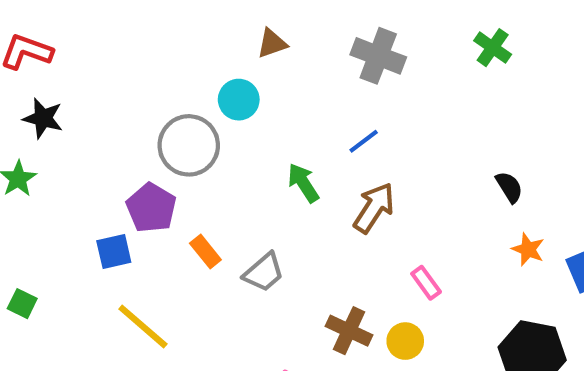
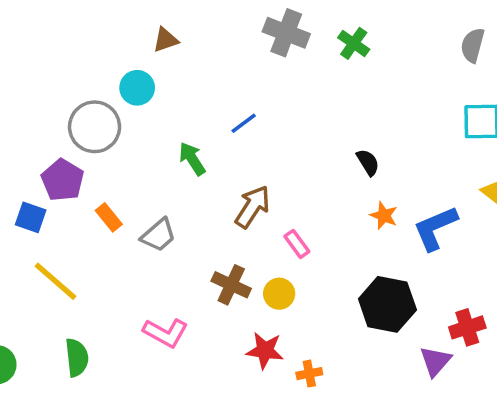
gray cross: (378, 56) -> (286, 33), moved
brown arrow: (374, 208) -> (252, 207), moved
blue square: (114, 252) -> (31, 217), turned 32

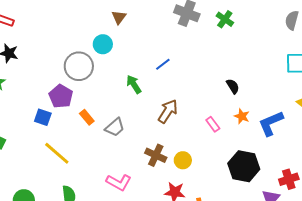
brown triangle: (166, 40) -> (119, 17), turned -35
pink rectangle: (297, 244) -> (213, 124), moved

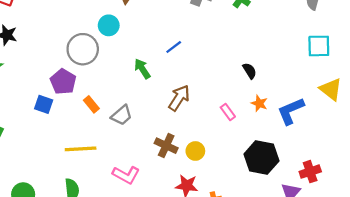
yellow line: (57, 153) -> (81, 149), moved, turned -44

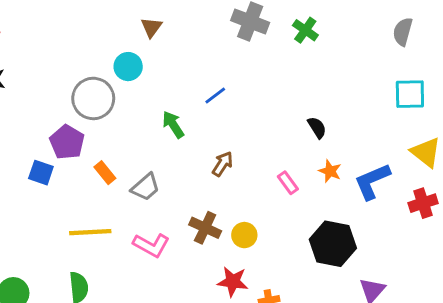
brown arrow: (179, 98) -> (223, 164), size x0.7
red cross: (310, 172) -> (423, 203), moved
pink L-shape: (126, 175) -> (151, 245), moved

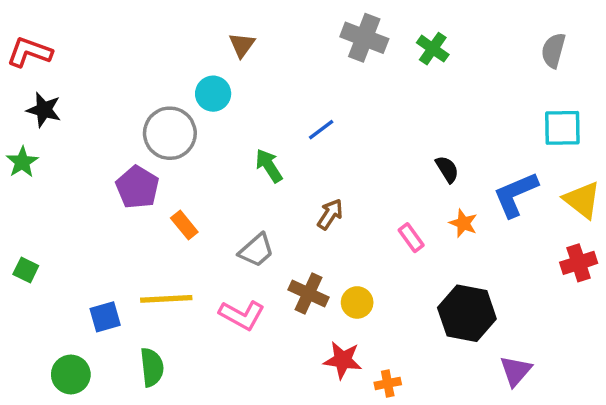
blue square: (41, 173) -> (105, 317), moved, turned -35
blue L-shape: (372, 181) -> (516, 194), moved
gray trapezoid: (146, 187) -> (256, 250), moved

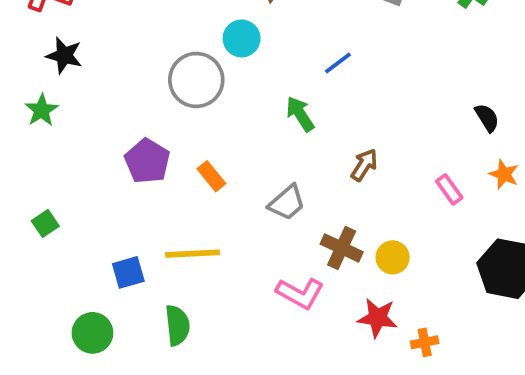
blue line: (321, 130) -> (338, 63), moved
purple pentagon: (137, 187) -> (147, 161), moved
green square: (26, 270) -> (45, 223), turned 30
pink L-shape: (242, 315) -> (300, 293), moved

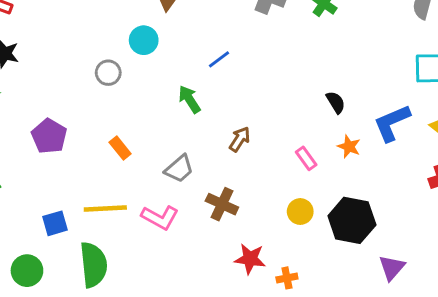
gray circle: (196, 80) -> (108, 73), size x0.6
purple pentagon: (147, 161) -> (49, 136), moved
yellow circle: (393, 257) -> (300, 212), moved
pink L-shape: (300, 293) -> (160, 217), moved
green semicircle: (177, 325) -> (93, 265), size x1.4

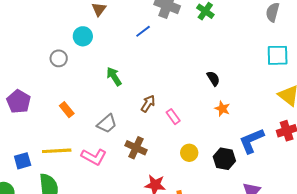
blue line: (219, 59) -> (143, 31), moved
blue L-shape: (392, 123) -> (251, 141), moved
pink rectangle: (306, 158) -> (173, 117), moved
black hexagon: (352, 220) -> (224, 159), size x0.7

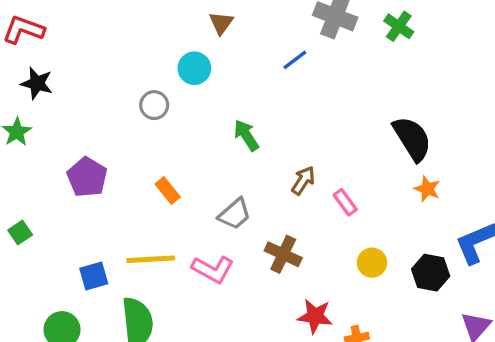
black semicircle: (213, 78) -> (412, 139), size x1.8

